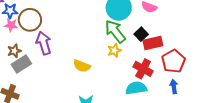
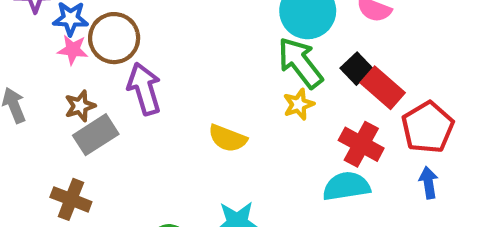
red rectangle: (153, 43) -> (383, 88), turned 54

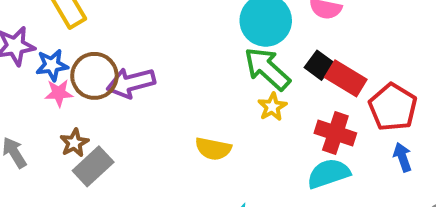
purple arrow: (144, 89) -> (131, 83), moved, turned -78

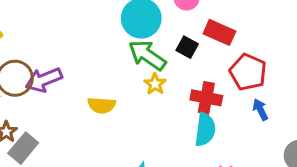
red rectangle: (346, 78) -> (219, 32), moved
yellow semicircle: (213, 149) -> (102, 105), moved
cyan semicircle: (329, 173) -> (205, 130), turned 124

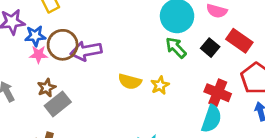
green arrow: (147, 55) -> (176, 48), size x0.7
yellow star: (155, 84) -> (160, 85), moved

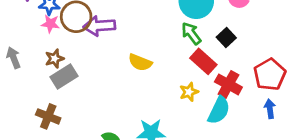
red rectangle: (239, 41) -> (203, 61), moved
yellow star: (160, 85) -> (189, 92), moved

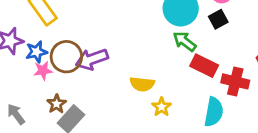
black square: (226, 38) -> (218, 19), moved, turned 30
yellow star: (189, 92) -> (162, 107), moved
cyan semicircle: (219, 110) -> (214, 112), moved

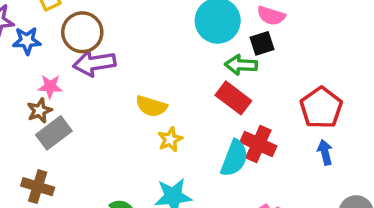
green arrow: (185, 41) -> (241, 65), moved, turned -45
brown circle: (66, 57) -> (82, 32), moved
pink star: (43, 71) -> (50, 87), moved
red cross: (235, 81) -> (258, 144), moved

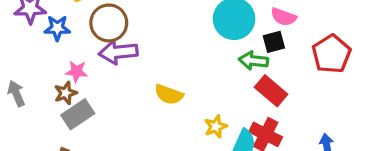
red rectangle: (233, 98) -> (271, 91), moved
red pentagon: (321, 108) -> (331, 54), moved
yellow star: (170, 139) -> (216, 127), moved

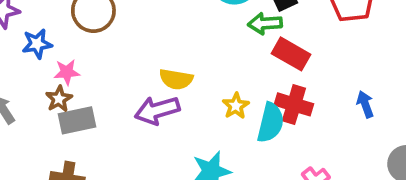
blue star: (57, 28) -> (37, 44), moved
purple arrow: (118, 52) -> (157, 110), moved
gray rectangle: (78, 114) -> (77, 120), turned 32

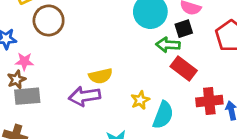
yellow semicircle: (176, 79) -> (101, 76), turned -30
red cross: (294, 104) -> (209, 101), moved, turned -30

